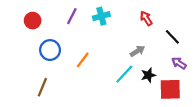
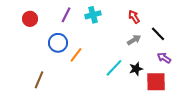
blue circle: (50, 50) -> (58, 43), moved
gray arrow: (137, 51) -> (134, 40), moved

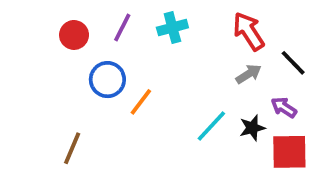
red arrow: (134, 17) -> (249, 31), size x1.5
red circle: (30, 19) -> (74, 35), moved
purple arrow: (164, 58) -> (284, 107), moved

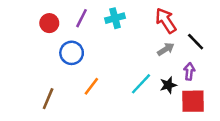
orange line: (141, 102) -> (91, 86), moved
purple arrow: (284, 107) -> (189, 71), turned 63

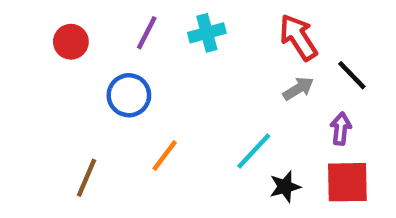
red circle: (49, 23) -> (71, 42), moved
black star: (168, 85) -> (285, 187), moved

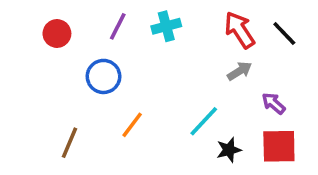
black line: (352, 75) -> (284, 33), moved
purple arrow: (341, 129) -> (274, 103), turned -55

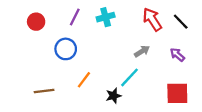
gray arrow: (240, 71) -> (142, 51), moved
purple arrow: (274, 103) -> (177, 55), moved
brown line: (69, 143) -> (44, 91), turned 60
black star: (229, 150) -> (114, 96), moved

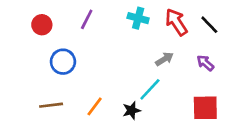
cyan cross: (106, 17) -> (138, 18), moved, turned 30
blue circle: (66, 49) -> (63, 62), moved
orange line: (84, 80) -> (95, 106), moved

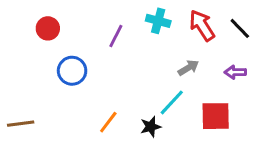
purple line: (87, 19) -> (116, 36), moved
purple arrow: (205, 63) -> (235, 72), turned -42
brown line: (51, 105) -> (21, 124), moved
red square: (205, 108) -> (216, 116), moved

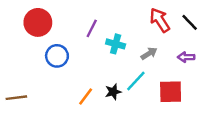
cyan cross: (158, 21) -> (116, 44), moved
red circle: (48, 28) -> (38, 22), size x1.5
black star: (151, 127) -> (113, 92), moved

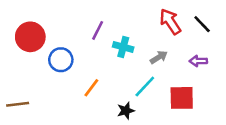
red circle: (38, 22) -> (30, 37), moved
black star: (113, 92) -> (126, 111), moved
orange line: (86, 97) -> (91, 88), moved

